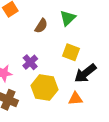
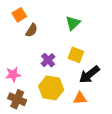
brown semicircle: (41, 26) -> (32, 30), moved
purple cross: (30, 62) -> (48, 60), moved

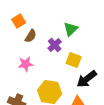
purple cross: (48, 60) -> (55, 45), moved
pink star: (13, 75) -> (26, 64), moved

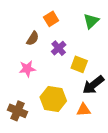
orange square: (19, 21) -> (51, 19), moved
green triangle: (71, 29) -> (91, 21), moved

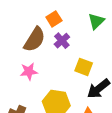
brown semicircle: (33, 38) -> (35, 39), size x1.6
purple cross: (59, 48) -> (62, 41), moved

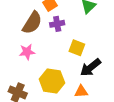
purple cross: (62, 41) -> (57, 24), turned 32

